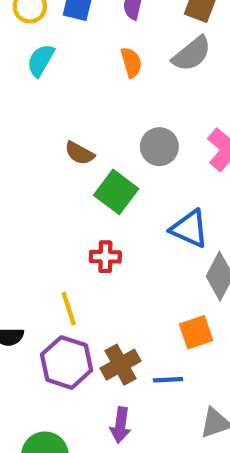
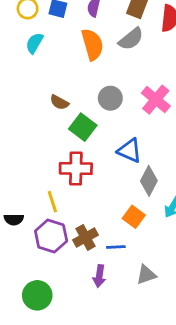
orange semicircle: (131, 62) -> (92, 44), size x1.6
red cross: (105, 257) -> (76, 168), size x1.6
orange square: (196, 332) -> (134, 217), turned -35
purple arrow: (121, 425) -> (99, 276), moved

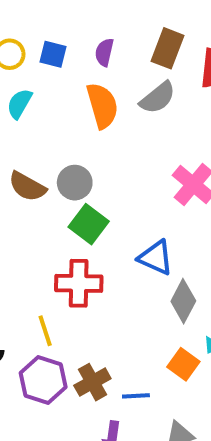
gray circle: (110, 98) -> (75, 183), moved
brown semicircle: (59, 102) -> (27, 187), moved, size x1.4
orange square: (134, 217) -> (183, 364), moved

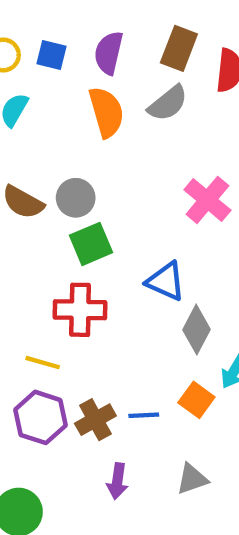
purple semicircle: (104, 52) -> (109, 53), size x1.4
green square: (89, 224) -> (91, 244), turned 30
yellow line: (45, 331) -> (43, 363), turned -56
blue line: (136, 396) -> (144, 415), moved

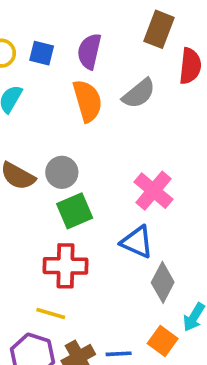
brown rectangle: (179, 48) -> (159, 29), moved
pink cross: (207, 200) -> (153, 191), moved
yellow line: (43, 363) -> (51, 313), moved

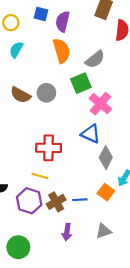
blue square: (42, 53) -> (41, 14), moved
gray semicircle: (139, 93) -> (95, 59), moved
green square: (75, 211) -> (81, 83), moved

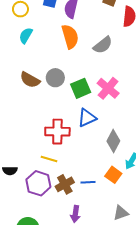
green square: (81, 83) -> (81, 88), moved
blue triangle: (91, 134) -> (87, 118), moved, turned -48
gray triangle: (104, 231) -> (121, 213), moved

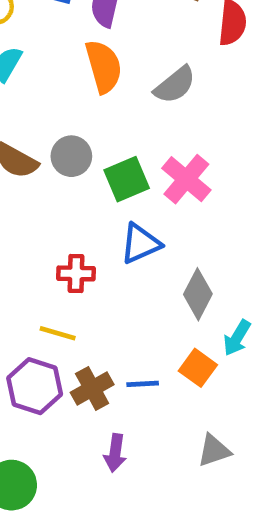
red cross: (57, 132) -> (76, 273), size x0.7

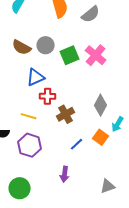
blue triangle: (140, 244) -> (36, 77), moved
yellow line: (58, 333) -> (29, 116), moved
blue line: (143, 384) -> (77, 144), turned -40
brown cross: (92, 388) -> (66, 114), moved
gray triangle: (214, 451) -> (108, 186), moved

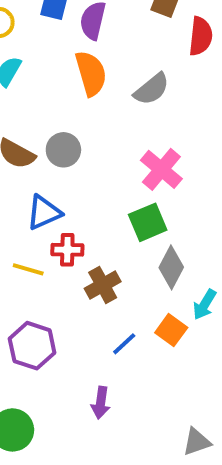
green square: (70, 55) -> (148, 222), moved
yellow line: (29, 116) -> (28, 269), moved
gray triangle: (108, 186) -> (197, 442), moved

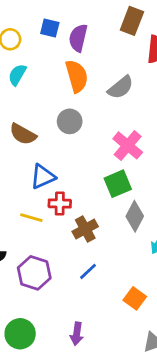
gray circle: (63, 150) -> (70, 121), moved
orange square: (171, 330) -> (135, 298), moved
blue line: (124, 344) -> (88, 271), moved
purple arrow: (101, 403) -> (77, 334), moved

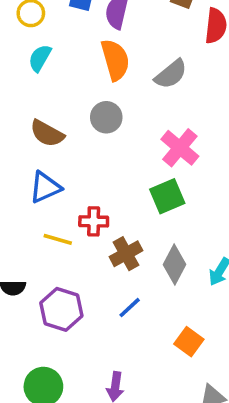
blue triangle: (43, 177) -> (45, 187), moved
gray diamond: (135, 216) -> (174, 264), moved

